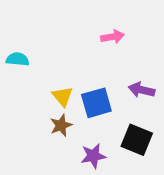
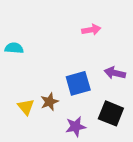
yellow triangle: (63, 96) -> (26, 107), moved

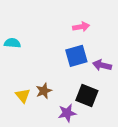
blue square: (78, 83) -> (76, 56), moved
black square: (111, 113) -> (87, 96), moved

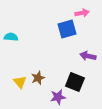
pink arrow: (81, 27) -> (82, 13), moved
blue square: (76, 56) -> (67, 29), moved

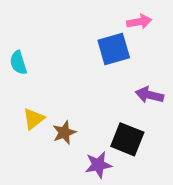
cyan semicircle: (11, 37) -> (18, 63), turned -112
yellow triangle: (20, 82) -> (34, 119), moved, turned 32

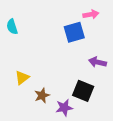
cyan semicircle: (18, 63) -> (12, 27), moved
brown star: (64, 132) -> (42, 95), moved

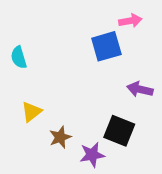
cyan semicircle: (12, 27) -> (19, 57), moved

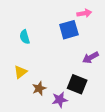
cyan semicircle: (19, 57) -> (25, 37), moved
purple arrow: (140, 89) -> (91, 58), turned -42

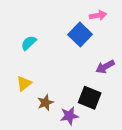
blue square: (69, 30) -> (80, 34), turned -30
cyan semicircle: (25, 37) -> (29, 43), turned 64

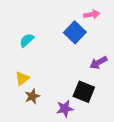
brown star: (45, 103) -> (32, 96), moved

